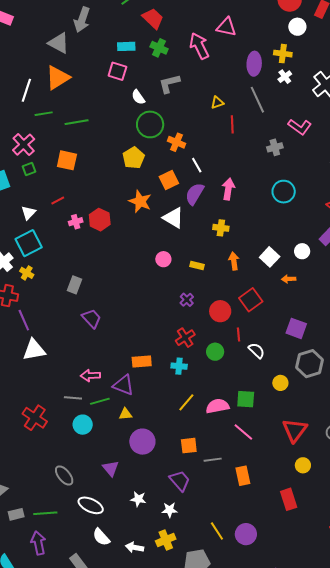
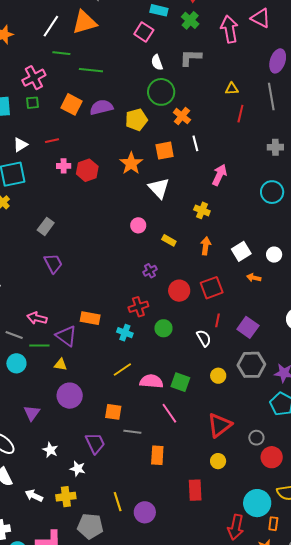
purple semicircle: (195, 194) -> (101, 107), moved, turned 30
red line: (238, 334) -> (218, 320), moved

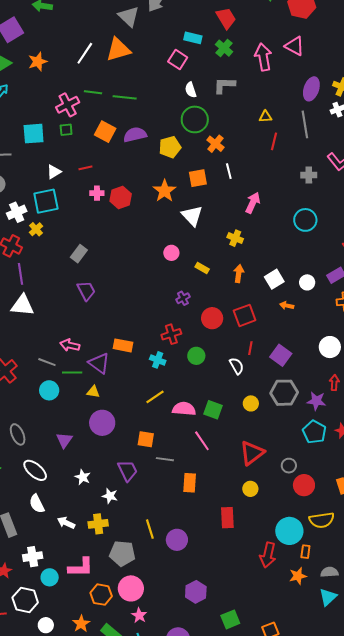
green line: (61, 53) -> (93, 92), moved

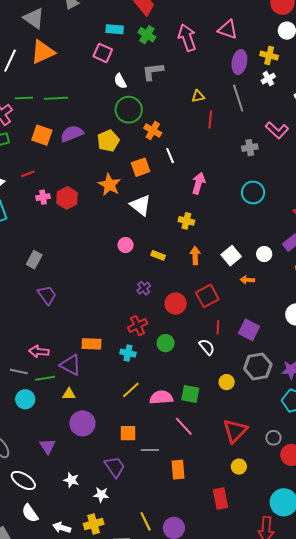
gray triangle: (129, 16) -> (34, 18), moved
pink triangle: (295, 46) -> (228, 30), moved

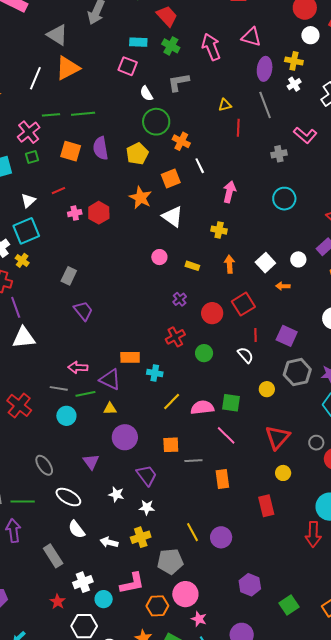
purple semicircle: (72, 134) -> (101, 148), turned -75
cyan cross: (128, 353) -> (155, 373), moved
purple trapezoid: (115, 467) -> (147, 475), moved

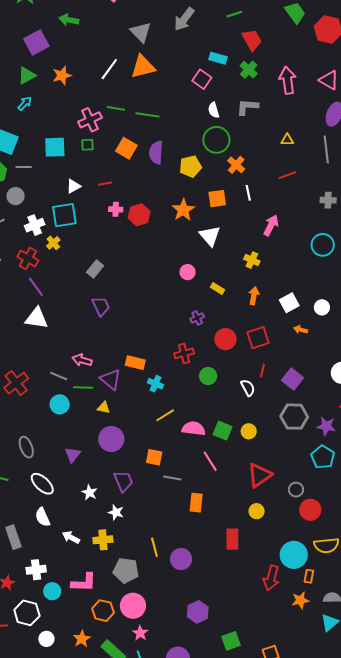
red line: (238, 128) -> (287, 175), moved, turned 54
purple line: (16, 307) -> (36, 287), turned -30
yellow circle: (267, 389) -> (249, 431), moved

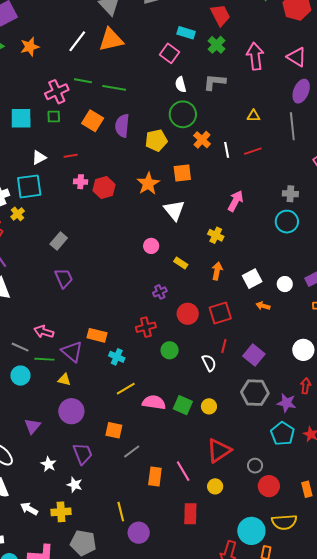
white line: (248, 193) -> (227, 150), moved
gray cross: (328, 200) -> (290, 194), moved
pink line: (210, 461) -> (183, 471), moved
gray line: (172, 478) -> (132, 451), turned -48
yellow line: (154, 547) -> (121, 512), moved

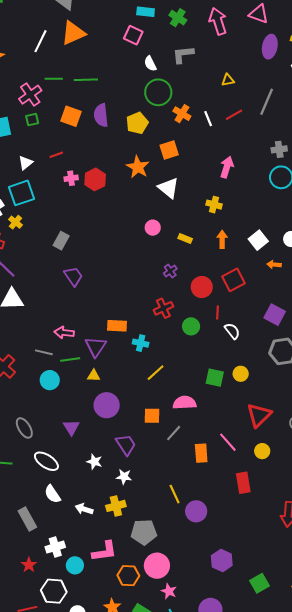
gray line: (292, 126) -> (267, 102), moved, turned 40
red line: (224, 346) -> (218, 312), moved
purple triangle: (72, 352) -> (96, 347), turned 35
pink semicircle: (154, 402) -> (185, 403), moved

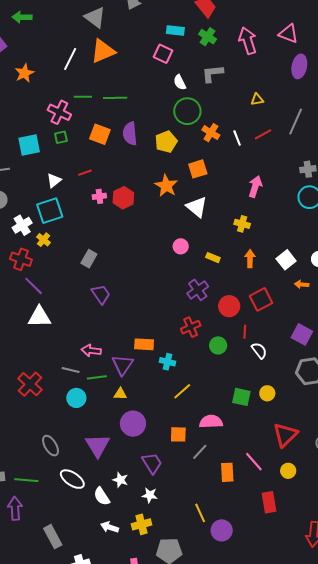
pink cross: (30, 95) -> (59, 112), turned -30
purple cross: (170, 271) -> (198, 290), size x1.5
purple triangle: (71, 427) -> (98, 445), size x1.5
white semicircle: (53, 494) -> (102, 496), moved

